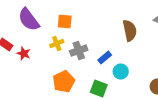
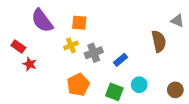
brown semicircle: (130, 30) -> (159, 41), moved
red star: (24, 54) -> (30, 64), moved
cyan circle: (121, 72) -> (139, 85), moved

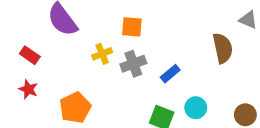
orange square: (79, 23) -> (132, 27), moved
red star: (30, 64) -> (28, 89), moved
orange pentagon: (78, 85) -> (75, 108), moved

